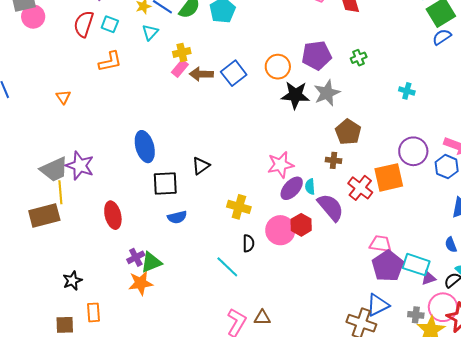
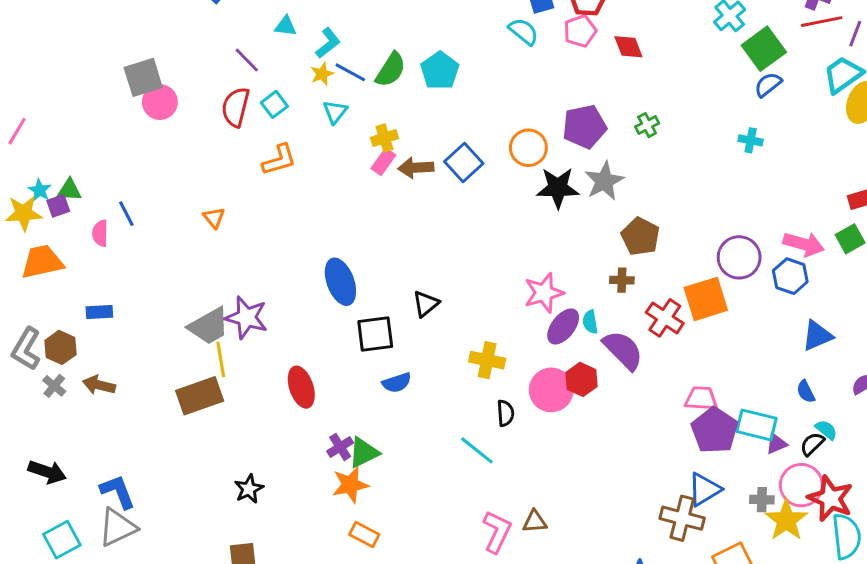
cyan square: (110, 24) -> (274, 104), turned 36
cyan cross: (407, 91) -> (751, 140), moved
orange rectangle: (94, 312) -> (364, 534), moved, turned -54

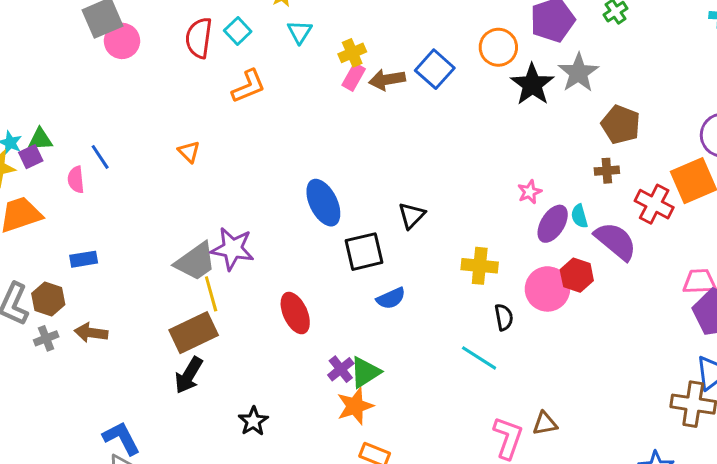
black star: (558, 188) -> (532, 85), turned -30
pink star: (544, 293) -> (530, 192), size x0.6
gray cross: (54, 386) -> (46, 338), turned 35
black arrow: (47, 472) -> (189, 375), moved, turned 108

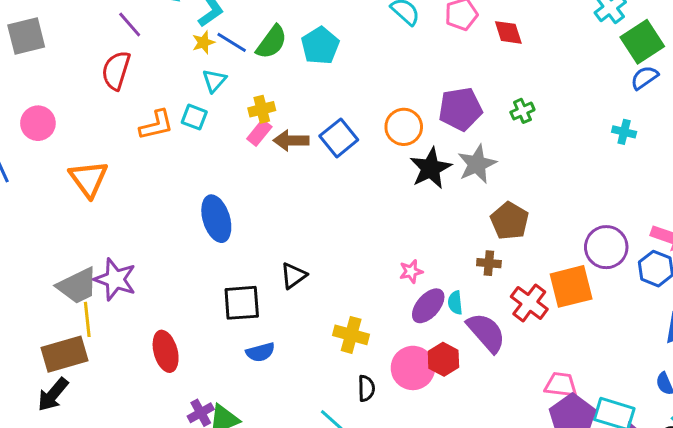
cyan square: (238, 31) -> (194, 117), moved, turned -35
pink circle: (122, 41) -> (38, 123), moved
orange triangle: (189, 152) -> (89, 179), size x1.8
blue ellipse: (323, 203) -> (216, 219), moved

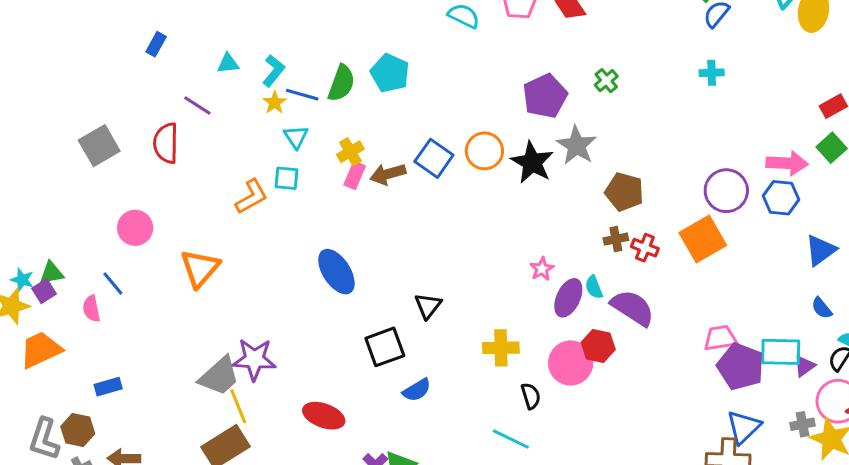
red semicircle: (116, 70) -> (166, 143), moved
orange circle: (404, 127) -> (484, 151), moved
orange triangle: (89, 179) -> (200, 268), turned 33
red cross: (529, 303) -> (645, 248), moved, size x0.7
red ellipse: (166, 351) -> (324, 416), turned -39

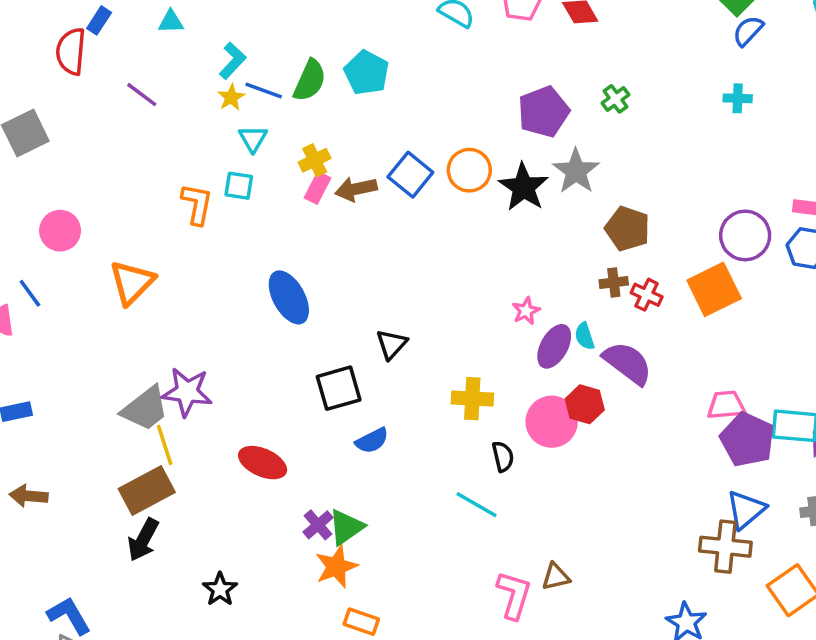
cyan triangle: (228, 63) -> (171, 22), moved
red semicircle: (166, 143) -> (71, 51), moved
orange L-shape: (252, 197) -> (197, 204), turned -54

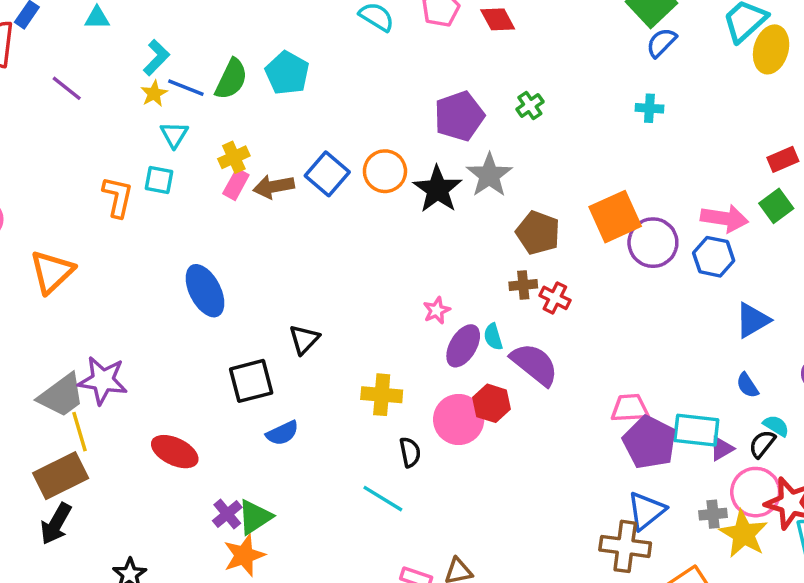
orange square: (714, 289) -> (615, 217), moved

